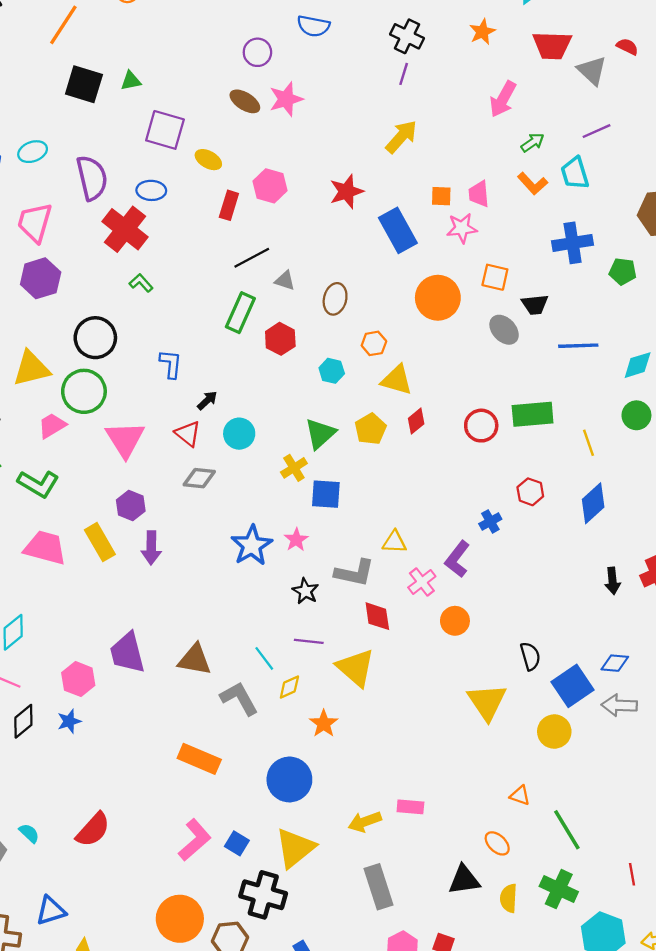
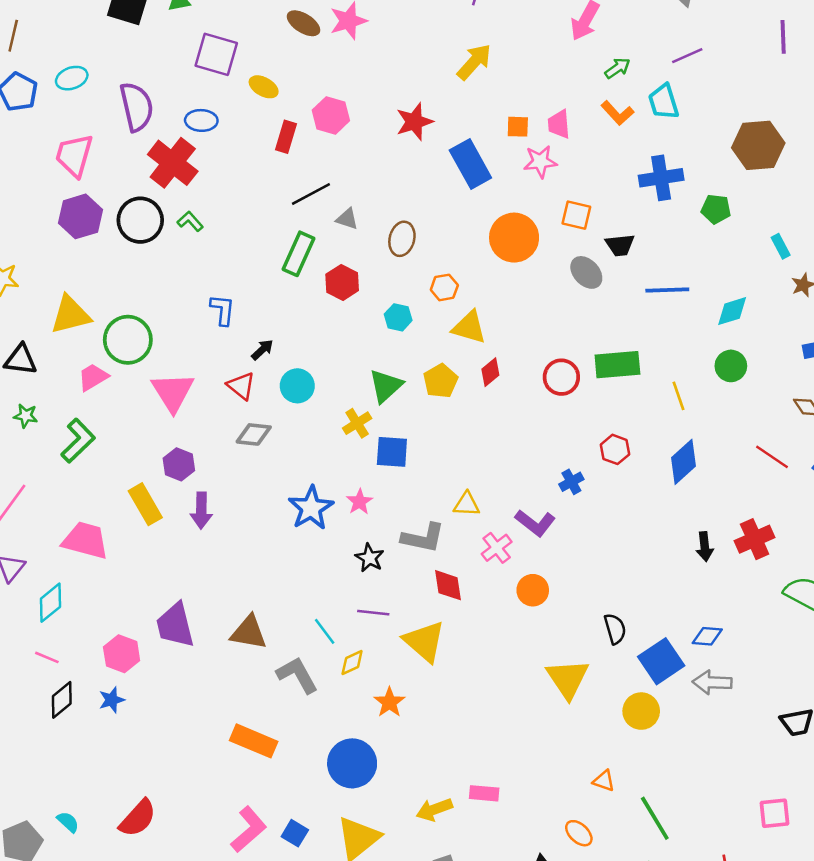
black circle: (95, 338) -> (140, 220), moved
green L-shape: (38, 484) -> (78, 441), turned -75
pink trapezoid: (45, 548) -> (85, 540), moved
purple L-shape: (457, 559) -> (535, 523), turned -90

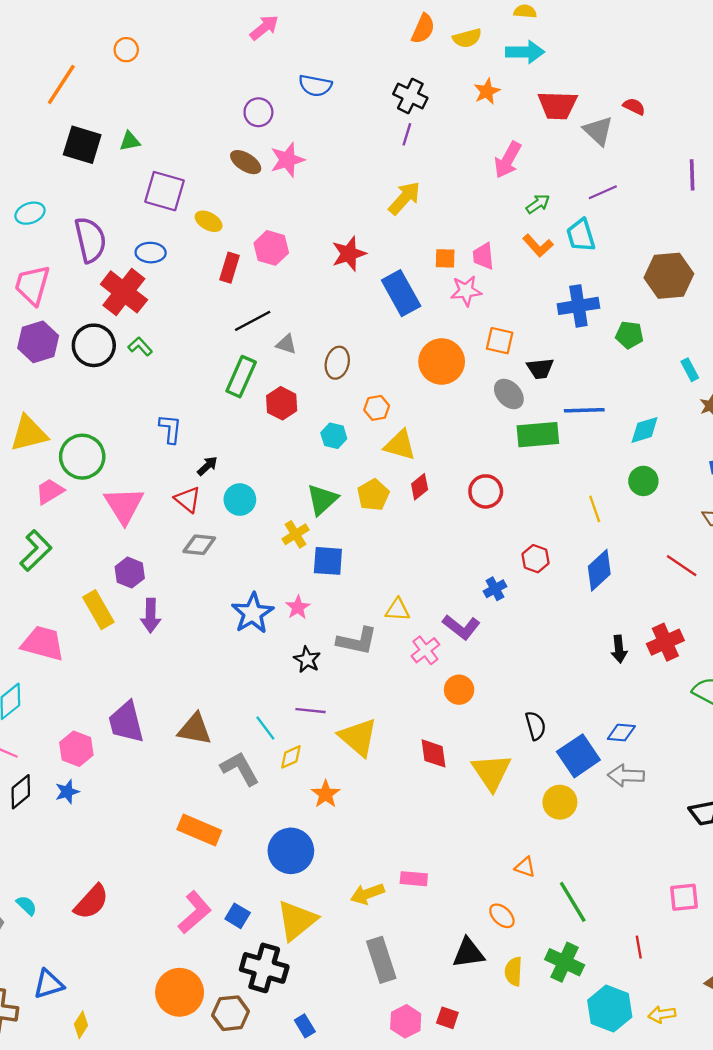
green rectangle: (617, 365) -> (538, 435), moved
red diamond: (448, 585) -> (434, 753), moved

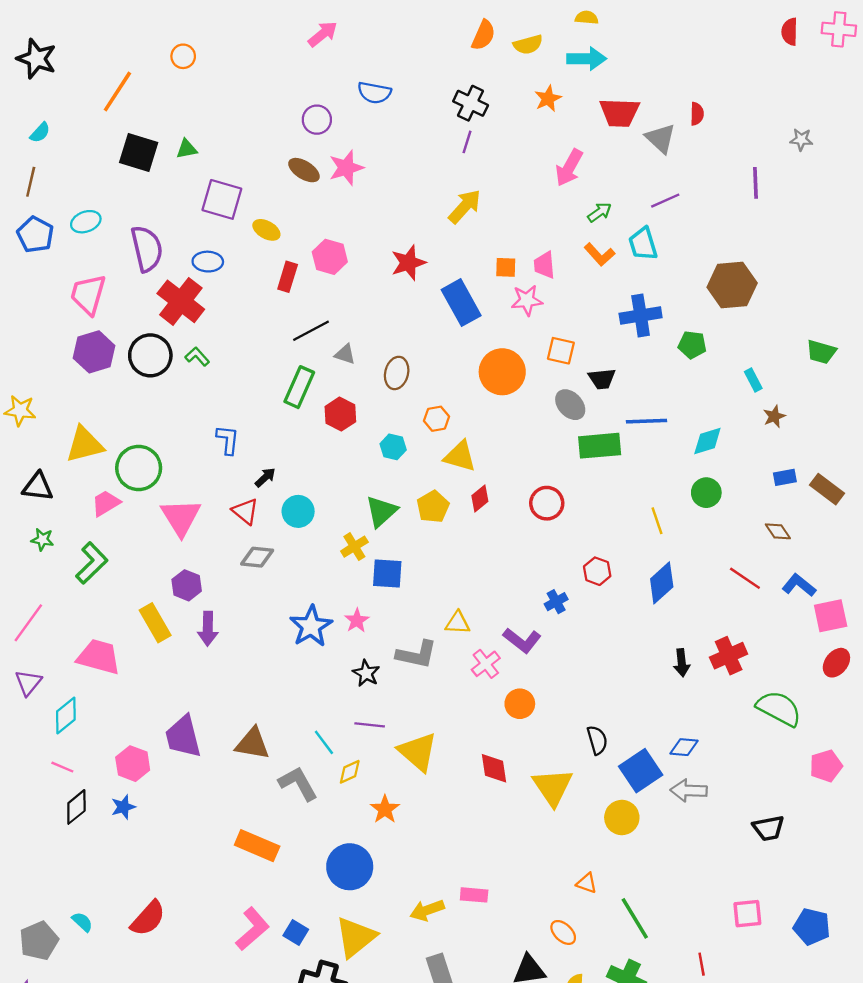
red semicircle: (634, 106) -> (697, 114), turned 65

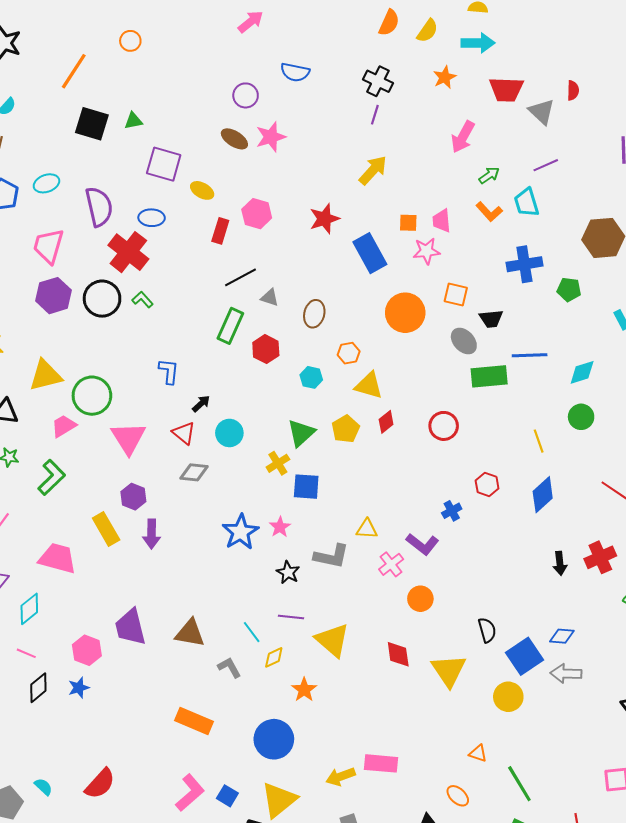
yellow semicircle: (528, 45) -> (427, 31), turned -40
gray L-shape: (298, 783) -> (229, 667), size x0.7
pink rectangle: (474, 895) -> (381, 763), size x1.4

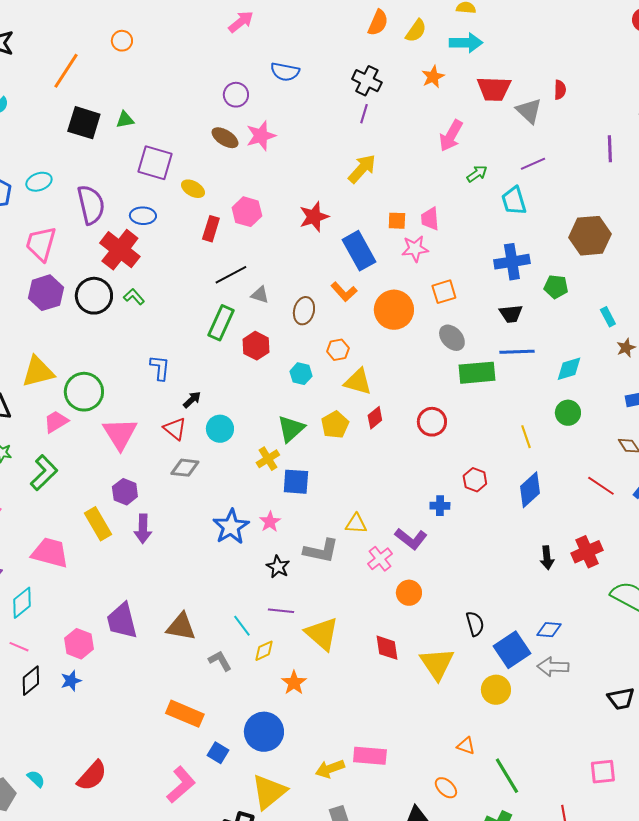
orange L-shape: (489, 212) -> (344, 292), moved
orange square: (456, 295) -> (444, 292), turned -30
black trapezoid: (491, 319) -> (511, 314), moved
blue cross: (452, 511) -> (440, 506), turned 30
blue square: (227, 796) -> (218, 753), moved

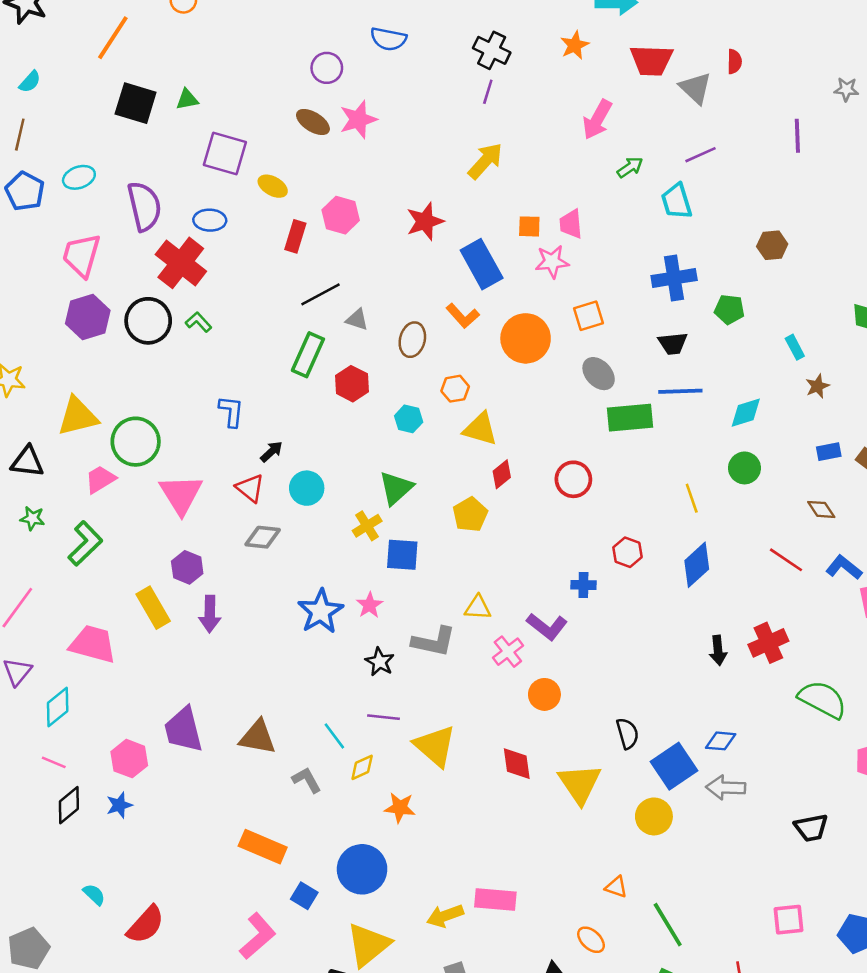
brown hexagon: (590, 236) -> (772, 245), size x0.6
yellow pentagon: (335, 425) -> (470, 515), moved
orange star: (294, 683) -> (400, 808), turned -30
cyan semicircle: (36, 779) -> (94, 894), moved

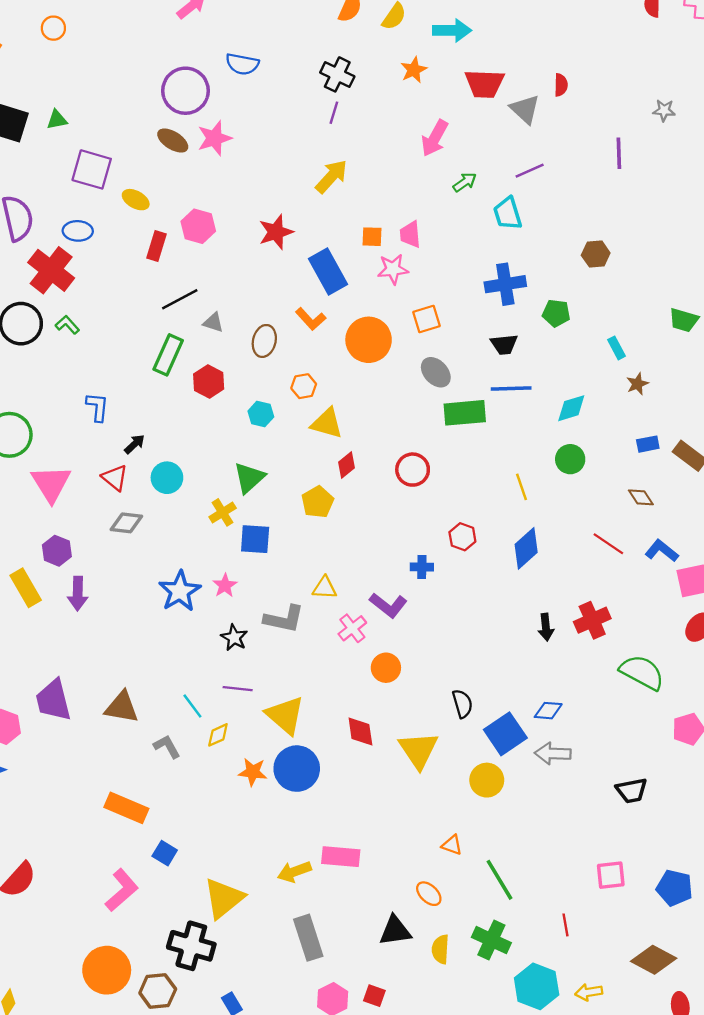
purple circle: (327, 68) -> (185, 91), size x1.6
blue circle: (362, 869) -> (297, 769), moved

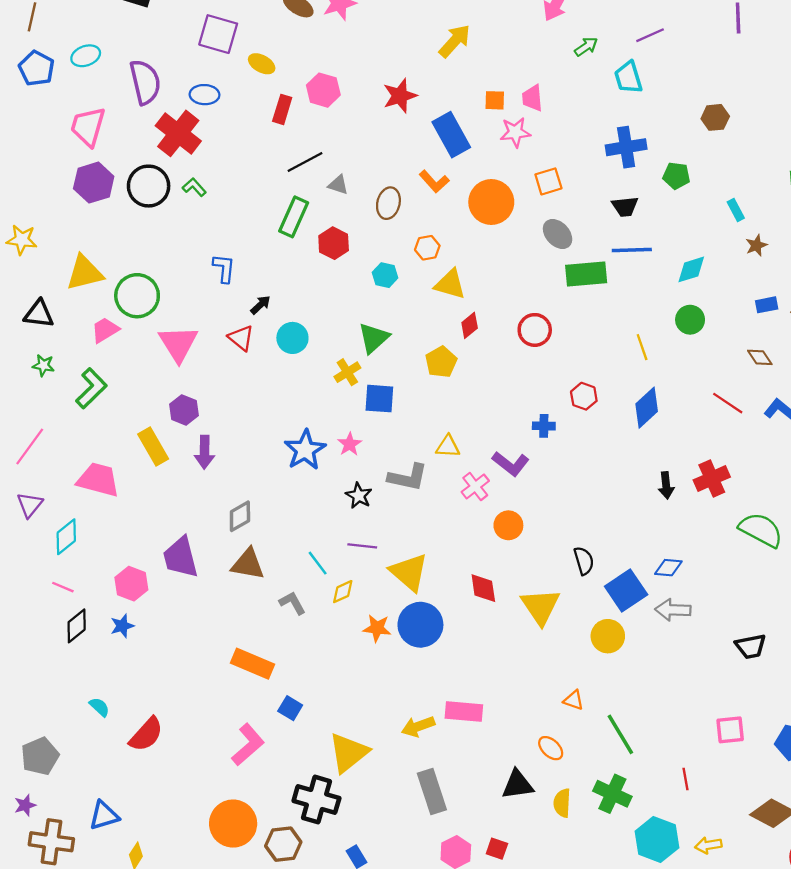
gray diamond: (126, 523) -> (240, 516), moved, turned -36

